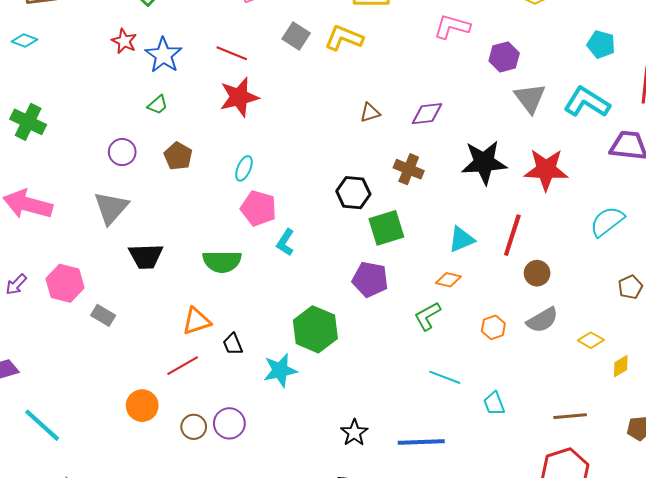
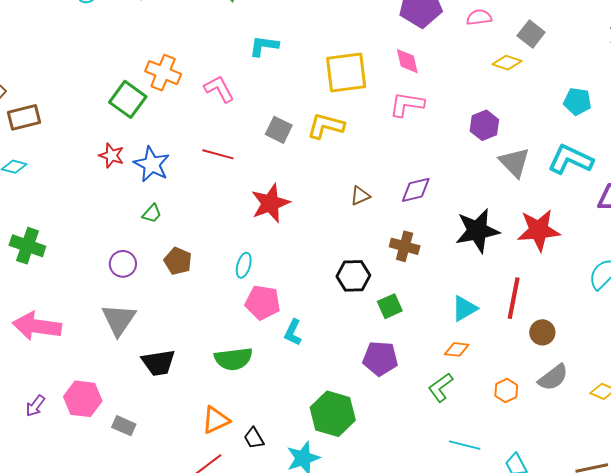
pink L-shape: (452, 27) -> (407, 104), moved
red star: (239, 97) -> (270, 203), moved
green square: (386, 228) -> (390, 306), size x0.7

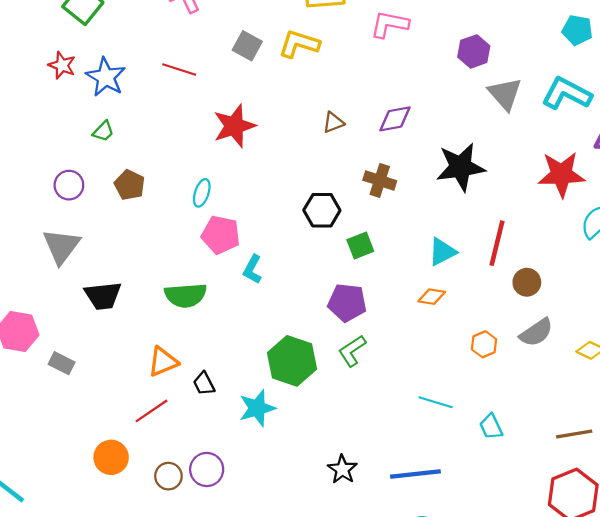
red star: (539, 230) -> (561, 174), moved
green L-shape: (441, 387) -> (352, 351), moved

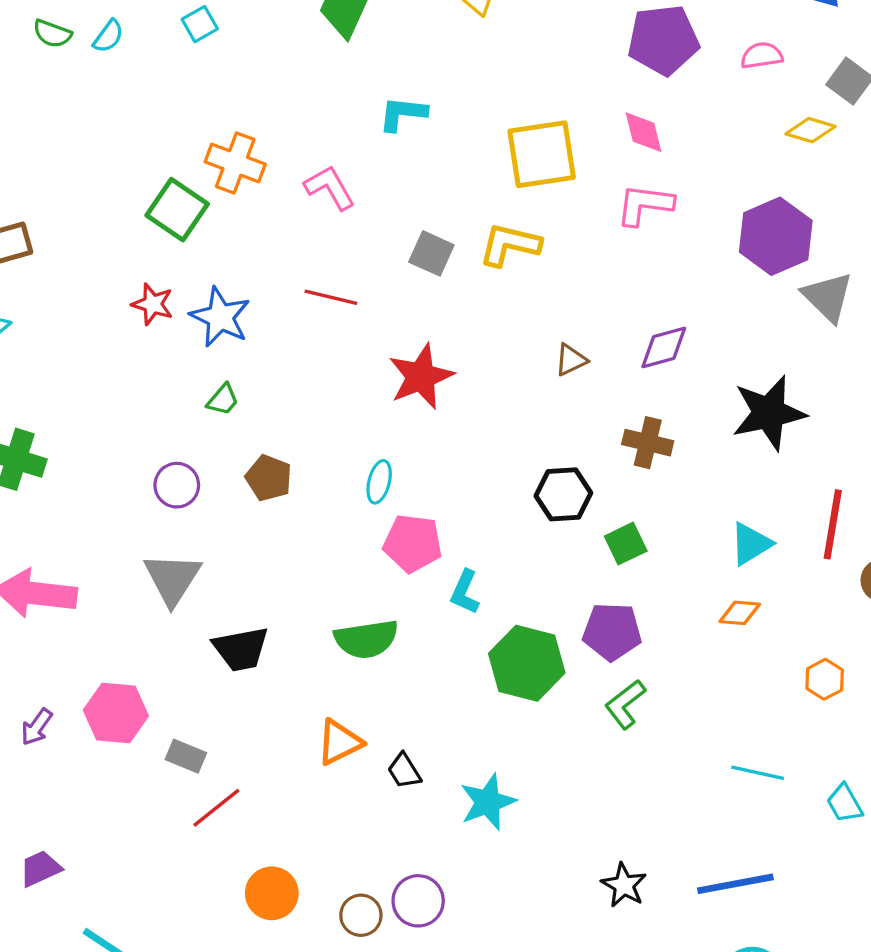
purple hexagon: (474, 51) -> (776, 236), size x1.5
green hexagon: (292, 361) -> (527, 663), moved
red line: (151, 411) -> (216, 808), moved

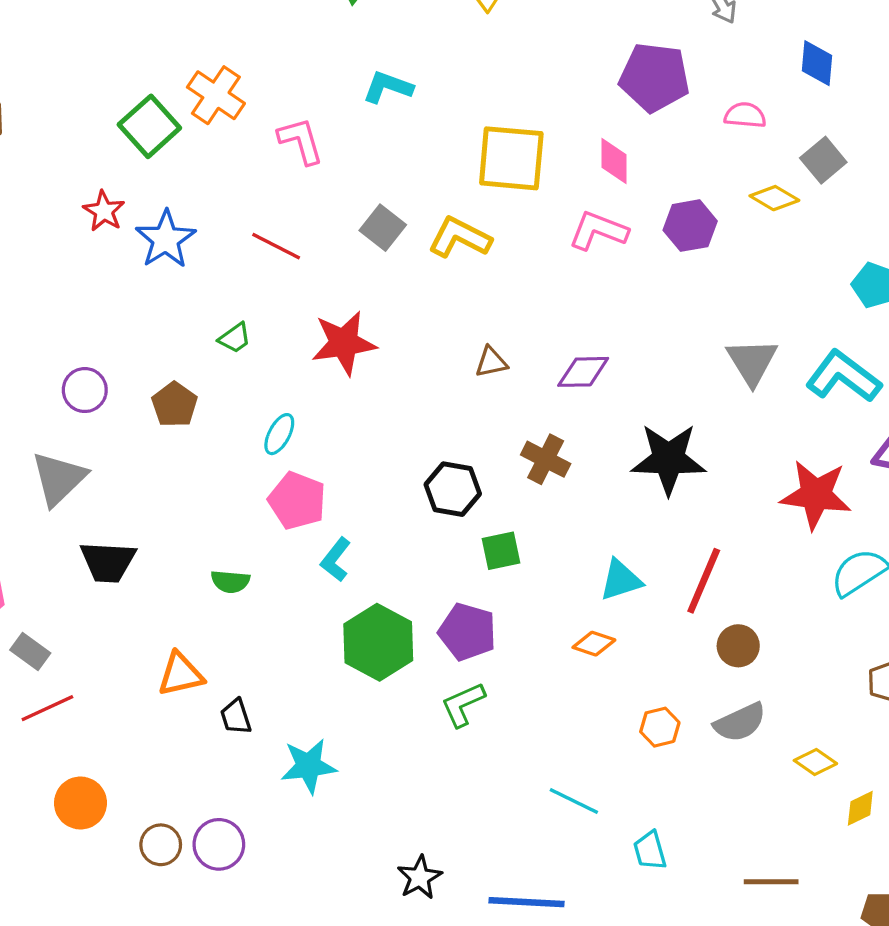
purple hexagon: (776, 236) -> (690, 226), moved, size x0.7
green trapezoid: (223, 400) -> (235, 338), moved
green semicircle: (366, 639) -> (230, 582), size x0.6

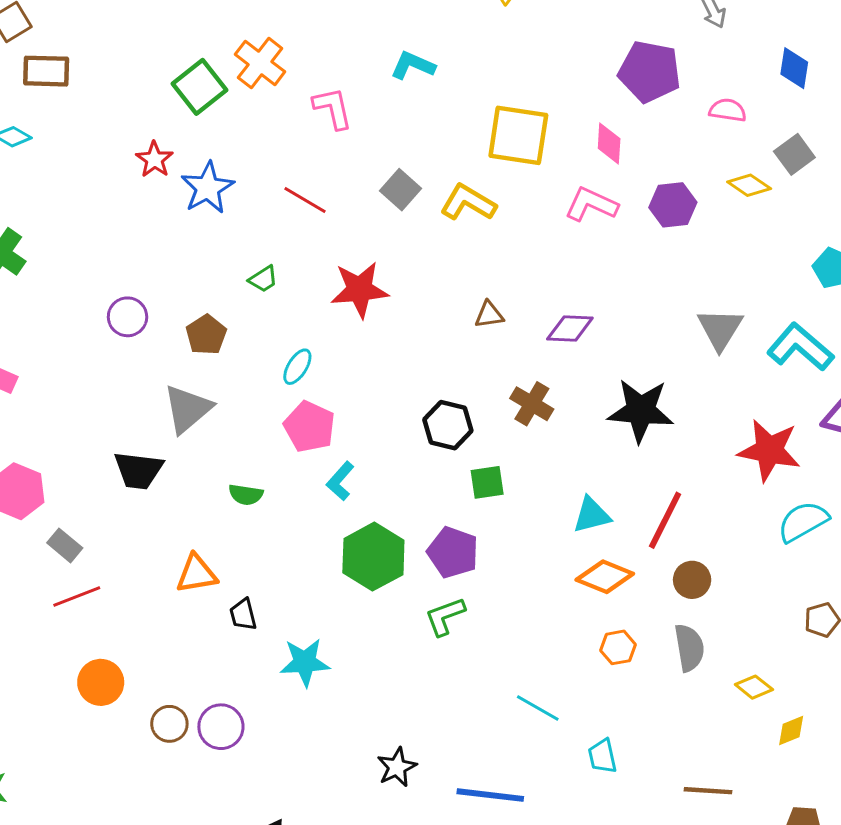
gray triangle: (59, 479) -> (188, 409), moved
orange diamond: (594, 644) -> (605, 577), moved, size x1.5
gray semicircle: (740, 722) -> (689, 648), turned -78

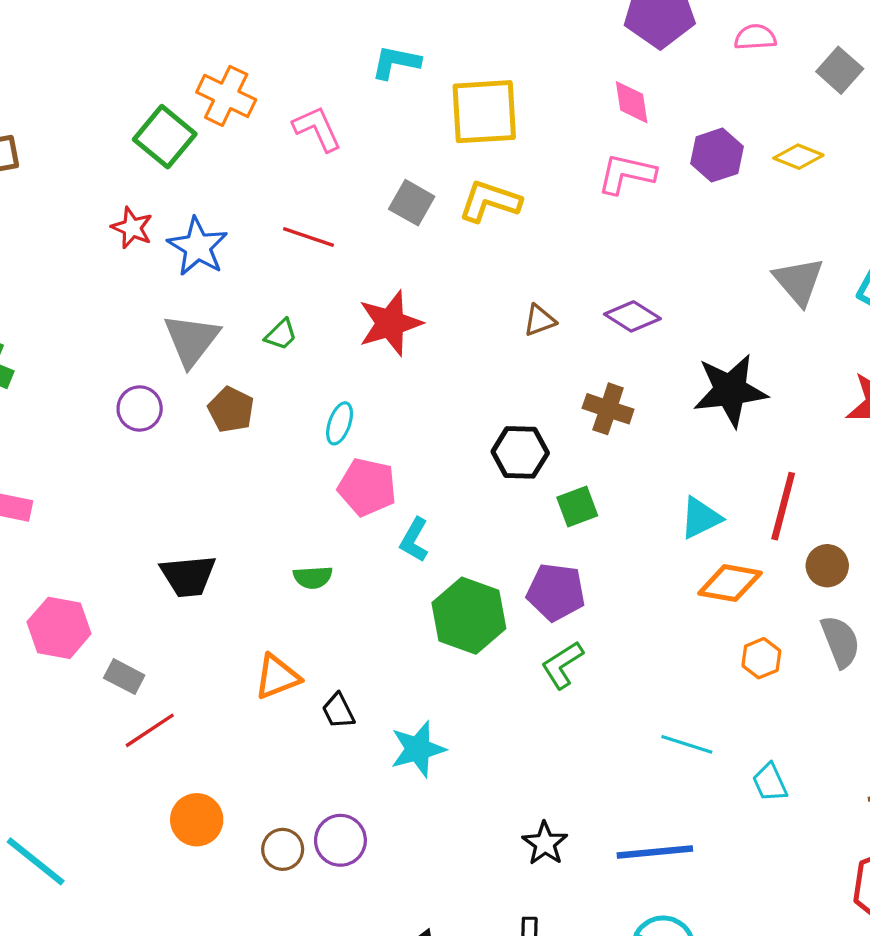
yellow square: (518, 135) -> (484, 112), moved
yellow diamond: (749, 185) -> (798, 157), moved
purple diamond: (570, 329) -> (632, 316), turned 42
gray triangle: (188, 409) -> (192, 340), moved

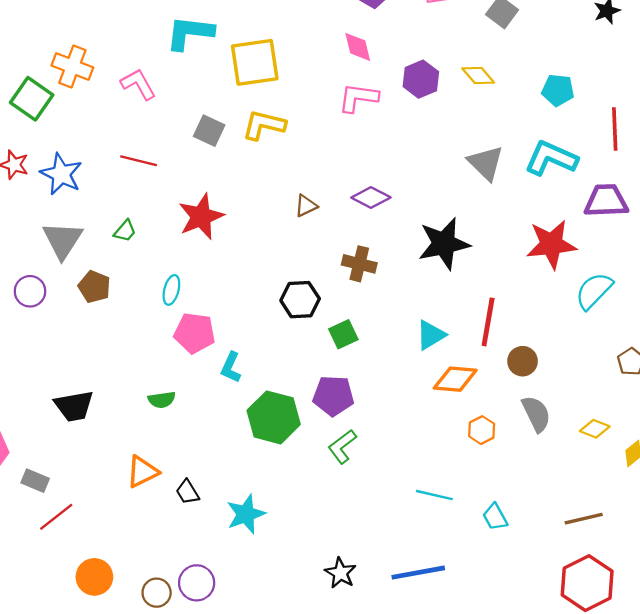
cyan L-shape: (396, 62) -> (190, 33), size x1.4
yellow diamond: (798, 157) -> (478, 75), turned 32

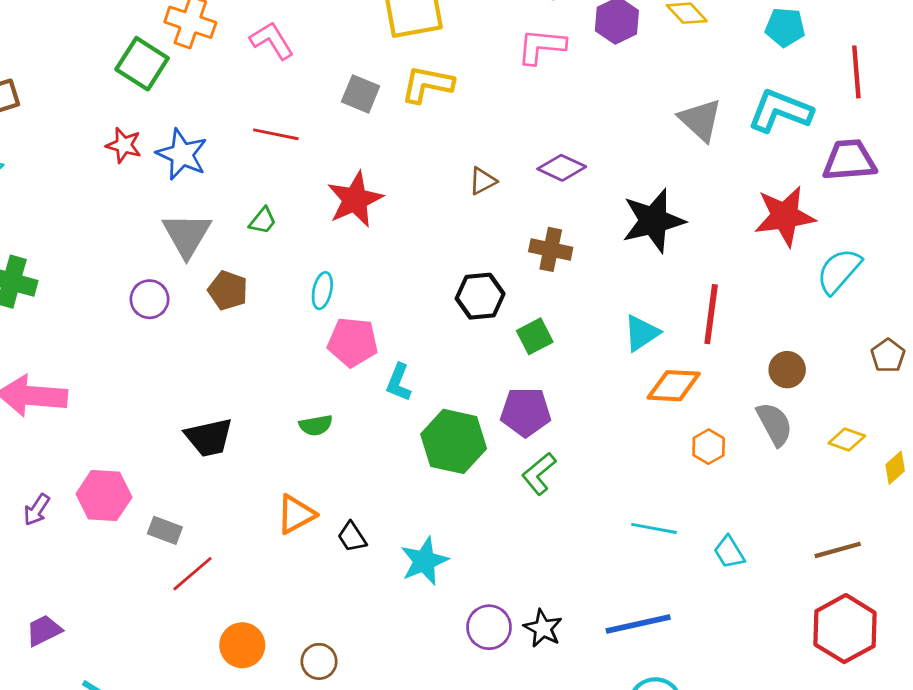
brown circle: (523, 361) -> (787, 370), moved
purple circle: (197, 583) -> (489, 627), moved

